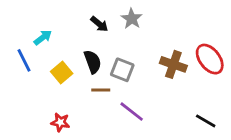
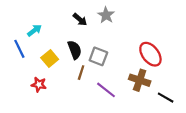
red ellipse: (210, 59) -> (150, 54), moved
brown cross: (173, 64) -> (140, 80), moved
brown line: (101, 90) -> (81, 73), turned -72
red star: (60, 122) -> (39, 85), moved

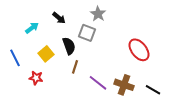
black arrow: (80, 20) -> (59, 18), moved
blue line: (19, 49) -> (15, 58), moved
gray square: (98, 56) -> (87, 33), moved
brown cross: (140, 80) -> (124, 85), moved

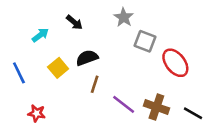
gray square: (87, 33) -> (145, 41), moved
black semicircle: (69, 46) -> (87, 58), turned -90
red star: (36, 78) -> (37, 113), moved

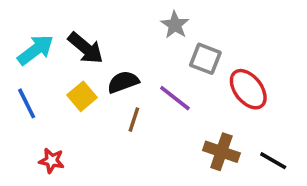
black arrow: (74, 22) -> (86, 48), moved, size x1.5
cyan arrow: (40, 35) -> (36, 50), moved, size x1.5
purple line: (124, 104) -> (175, 98), moved

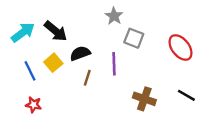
red ellipse: (248, 89) -> (181, 48), moved
purple line: (175, 98) -> (114, 64), turned 50
blue line: (27, 103) -> (30, 71), moved
black line: (273, 161) -> (186, 95), moved

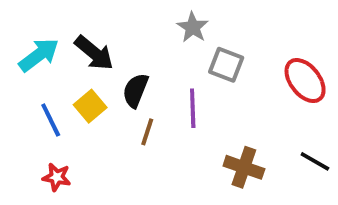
black semicircle: (80, 53) -> (135, 90), turned -48

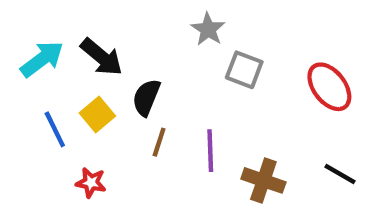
purple line: (193, 108) -> (210, 151), moved
red star: (57, 177) -> (91, 183), moved

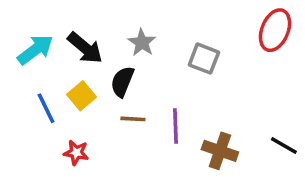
gray star: (208, 29) -> (142, 43), moved
red ellipse: (329, 87) -> (275, 30), moved, turned 60
brown line: (159, 142) -> (133, 119), turned 75

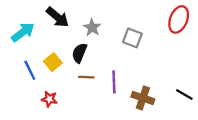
black arrow: (85, 48) -> (57, 17), moved

